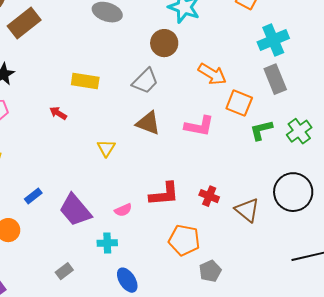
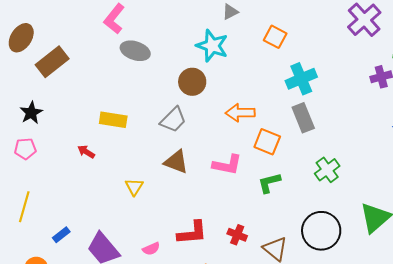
orange arrow: (212, 74) -> (240, 113), turned 148
green L-shape: (261, 130) -> (269, 183), moved

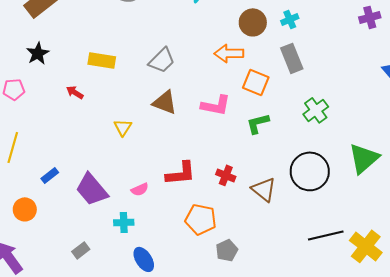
cyan cross: (301, 79) -> (290, 19), size x0.6
brown circle: (192, 82) -> (253, 22), moved
black star: (31, 113) -> (38, 53), moved

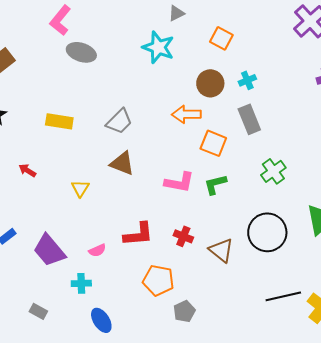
red arrow: (75, 92) -> (27, 170), moved
pink L-shape: (216, 105) -> (179, 182), moved
gray rectangle: (81, 250) -> (38, 311), turned 66

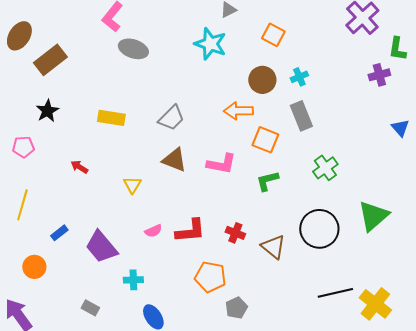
pink L-shape: (179, 182) -> (221, 164), moved
pink semicircle: (97, 250) -> (153, 231), moved

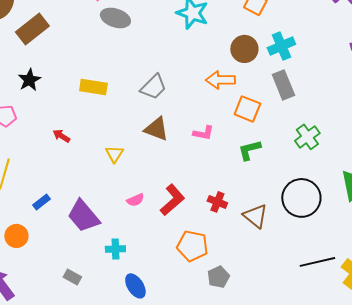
cyan cross: (299, 77) -> (281, 46), size x1.5
pink L-shape: (221, 164) -> (203, 133), size x0.7
red L-shape: (190, 231) -> (172, 200), turned -36

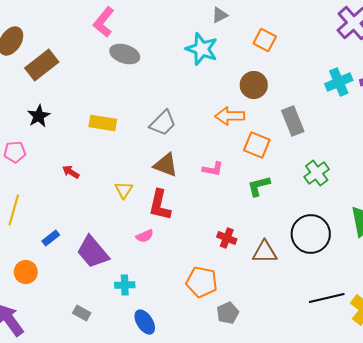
cyan cross: (281, 46) -> (339, 82), moved
red L-shape: (172, 200) -> (160, 205), moved, turned 144
brown triangle: (255, 216) -> (265, 252), turned -40

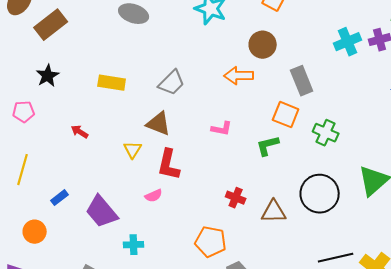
orange square: (257, 145) -> (286, 115), moved
brown triangle: (166, 165) -> (159, 124), moved
green cross: (317, 173) -> (326, 133), turned -30

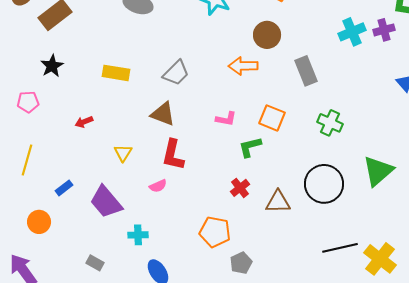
orange square: (286, 115) -> (272, 118), moved
red arrow: (80, 132) -> (84, 122), turned -54
green L-shape: (268, 146) -> (250, 147), moved
yellow triangle: (133, 150) -> (123, 153), moved
red cross: (236, 198) -> (240, 188), turned 30

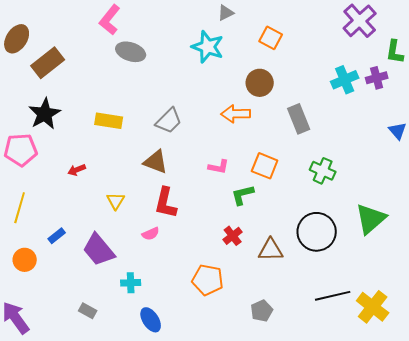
black star: (52, 66) -> (45, 114), size x1.4
pink pentagon: (28, 102) -> (21, 150), size x1.5
orange circle: (39, 222) -> (25, 260), moved
gray pentagon: (241, 263) -> (262, 311), moved

